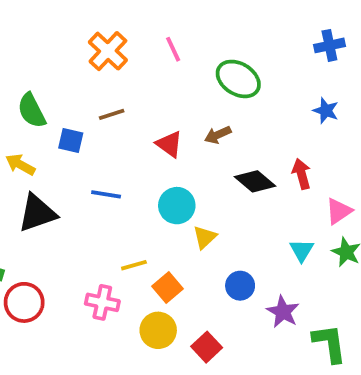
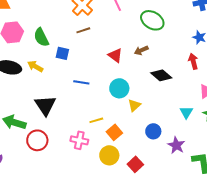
brown line: (112, 114) -> (83, 30), moved
red arrow: (302, 174) -> (193, 61), moved
black triangle: (37, 213) -> (45, 105), moved, turned -45

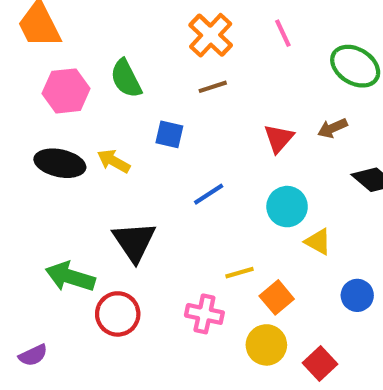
green semicircle: (41, 37) -> (126, 79), moved
red triangle: (115, 55) -> (279, 138), turned 35
blue line: (81, 82) -> (209, 194), turned -42
yellow triangle: (134, 105) -> (318, 242), turned -48

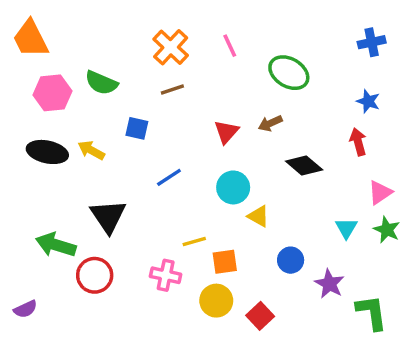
green semicircle: (126, 79) -> (101, 83), turned -40
orange square: (277, 297) -> (225, 262), turned 32

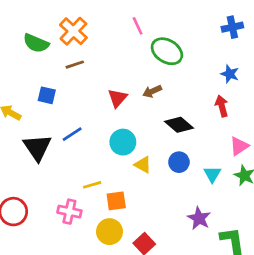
pink line: (230, 46) -> (138, 26), moved
green semicircle: (101, 83) -> (36, 43), moved
black triangle: (108, 216) -> (37, 147), moved
blue circle: (291, 260) -> (179, 162), moved

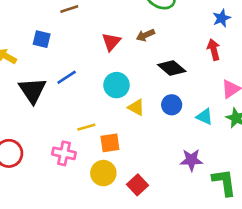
blue star: (230, 74) -> (222, 18), turned 30
cyan triangle: (212, 174) -> (204, 117), turned -36
purple star: (199, 218) -> (191, 160), turned -30

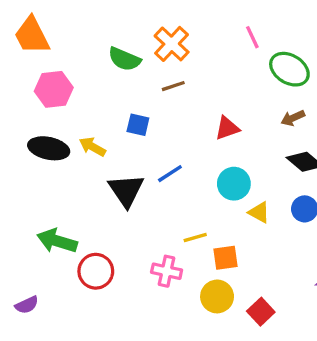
brown arrow: (145, 35) -> (293, 118), moved
red triangle: (111, 42) -> (227, 128), turned 30

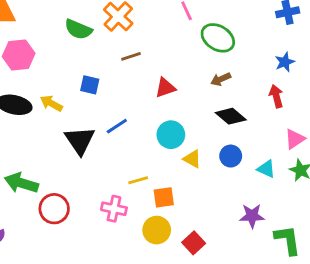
brown line: (173, 86) -> (131, 56), moved

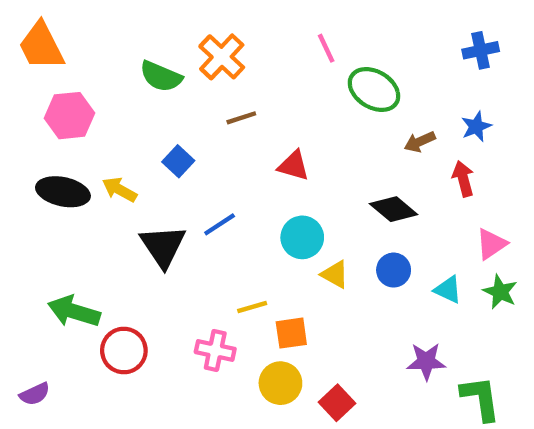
brown arrow: (221, 79) -> (420, 142), moved
blue square: (90, 85) -> (178, 161), turned 30
red triangle: (165, 88) -> (294, 166), turned 35

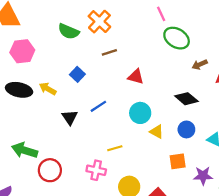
pink line: (326, 48) -> (161, 14), moved
black triangle: (163, 246) -> (70, 117), size x0.7
orange square: (291, 333) -> (178, 161), moved

